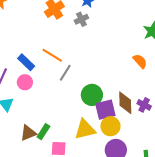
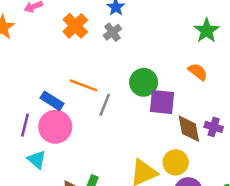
pink circle: (25, 82) -> (55, 127), size x1.6
green circle: (92, 95) -> (144, 82), moved
purple square: (105, 110) -> (162, 102), moved, turned 30

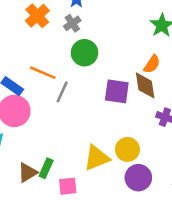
orange semicircle: (198, 72) -> (152, 64), turned 84
green circle: (144, 82) -> (84, 53), moved
brown diamond: (189, 129) -> (145, 85), moved

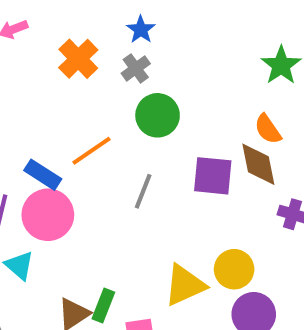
orange semicircle: (152, 64) -> (268, 129), turned 114
orange line: (43, 73) -> (91, 151), turned -55
gray line: (62, 92) -> (143, 191), moved

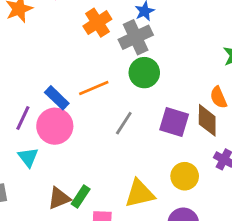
gray cross: (136, 68) -> (136, 37), size x1.6
yellow circle: (234, 269) -> (185, 176), moved

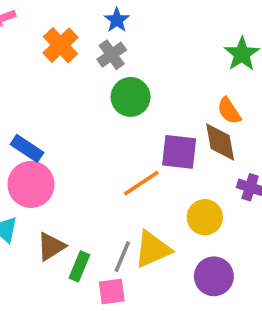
gray cross: (136, 37) -> (112, 55), size x0.7
orange line: (94, 88) -> (141, 183), moved
gray line: (124, 123) -> (122, 257), moved
brown triangle: (59, 198) -> (51, 246), moved

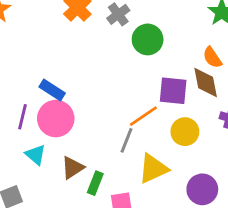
green circle: (131, 97) -> (148, 39), moved
yellow circle: (205, 217) -> (185, 132), moved
gray line: (122, 257) -> (127, 140), moved

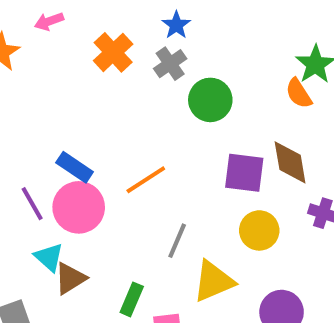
orange semicircle: (212, 58) -> (299, 93), moved
orange line: (143, 116) -> (146, 180), moved
purple line: (22, 117) -> (32, 204), turned -45
brown triangle: (72, 168) -> (70, 278), moved

